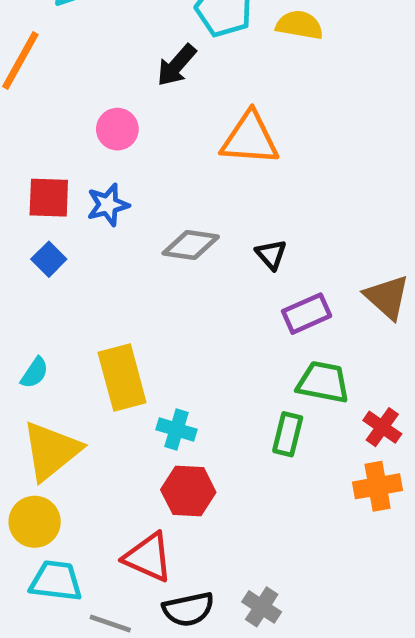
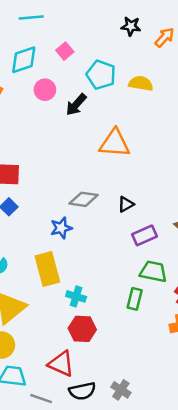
pink circle: (117, 129) -> (45, 90), moved
blue star: (108, 205) -> (61, 228), moved
black triangle: (271, 254) -> (126, 204), turned 42

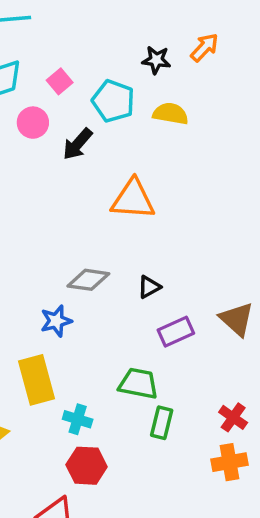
black star: (131, 26) -> (156, 60), moved
pink square: (65, 51) -> (60, 81), moved
green trapezoid: (153, 272) -> (138, 383), moved

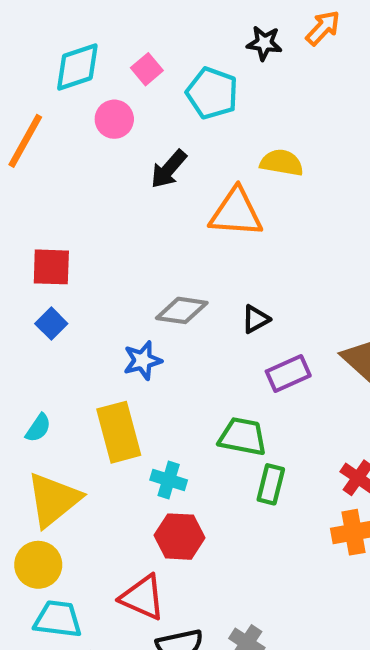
yellow semicircle: (171, 114) -> (282, 163), moved
black arrow: (78, 144) -> (169, 169), moved

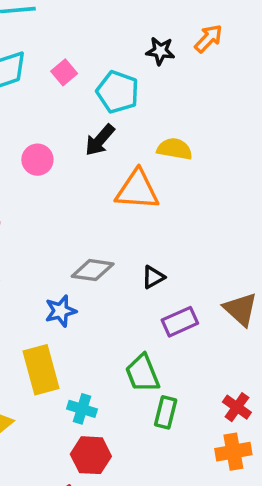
pink circle: (114, 119) -> (37, 160), moved
black arrow: (169, 169) -> (100, 140), moved
green trapezoid: (243, 437) -> (143, 373), turned -123

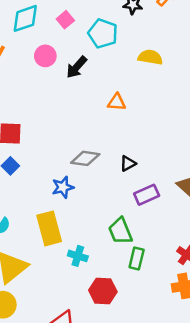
black arrow: (100, 140) -> (77, 67), moved
yellow semicircle: (175, 149) -> (150, 57), moved
pink circle: (37, 160) -> (45, 56), moved
orange triangle: (137, 190) -> (117, 102), size x0.6
red hexagon: (91, 455) -> (103, 291), moved

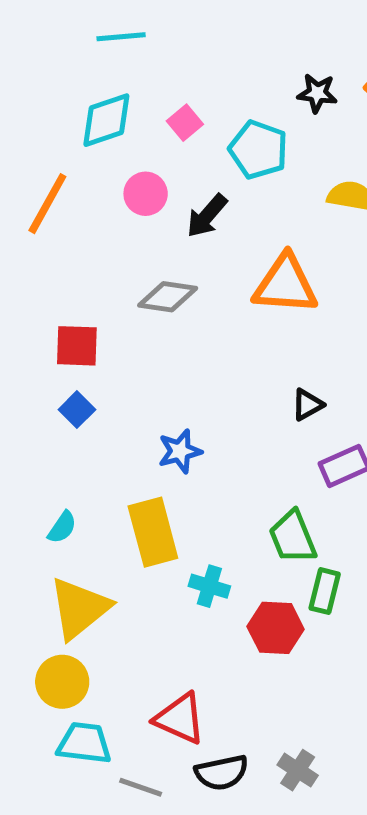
orange triangle: (117, 102) -> (285, 284), size x1.8
gray diamond: (85, 158) -> (168, 297), moved
red hexagon: (103, 291) -> (276, 628), moved

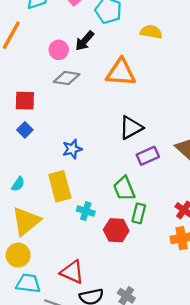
pink circle: (146, 194) -> (59, 50), moved
black triangle: (307, 405) -> (131, 128), size x1.6

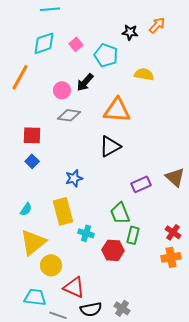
black triangle: (131, 128) -> (110, 146), moved
yellow circle: (18, 255) -> (51, 265), moved

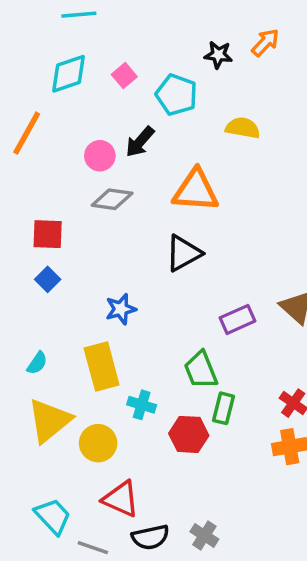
yellow circle: (51, 265) -> (98, 443), moved
cyan trapezoid: (35, 297) -> (53, 516), turned 40

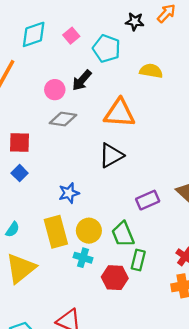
yellow circle: (98, 443) -> (89, 231), moved

